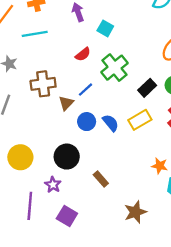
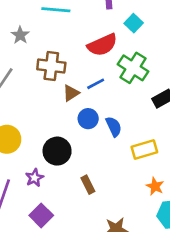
red semicircle: (83, 54) -> (102, 45), size x1.6
green cross: (115, 68) -> (133, 68), turned -32
yellow rectangle: (140, 120) -> (144, 150), moved

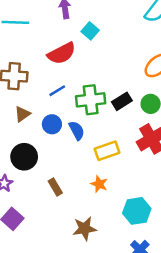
green cross: (133, 68) -> (91, 100), moved, turned -36
brown triangle: (71, 93) -> (22, 114), moved
orange star: (155, 186) -> (99, 184), moved

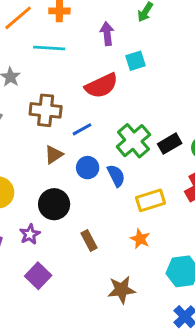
cyan square: (90, 31) -> (136, 61), turned 30
blue line: (57, 91) -> (82, 129), moved
green cross: (91, 100) -> (133, 141), turned -36

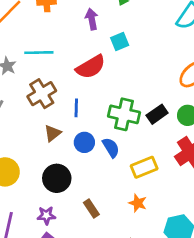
cyan line: (49, 48) -> (39, 53), moved
brown cross: (46, 110) -> (42, 94), turned -32
blue line: (82, 129) -> (76, 108), turned -54
green cross: (133, 141) -> (124, 114), turned -32
purple star: (30, 234) -> (46, 215), moved, turned 30

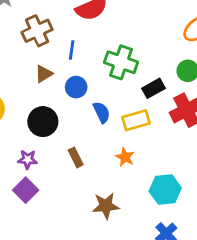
black rectangle: (157, 114) -> (153, 88), moved
blue semicircle: (111, 148) -> (102, 112), moved

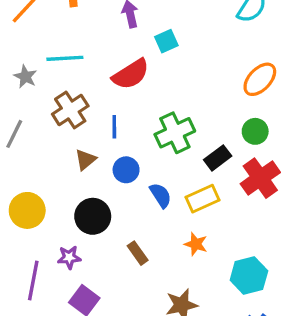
green cross: (121, 62) -> (175, 133), turned -36
purple star: (28, 159) -> (69, 257), moved

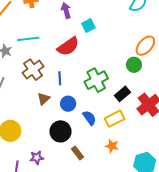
green circle: (255, 131) -> (134, 65), moved
black circle: (93, 216) -> (60, 131), moved

